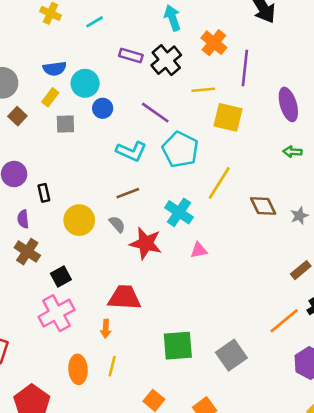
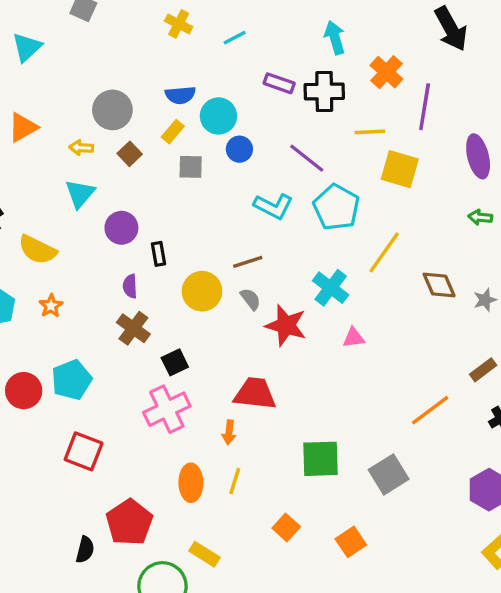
black cross: (166, 60) -> (324, 91), turned 36
brown line: (128, 193) -> (248, 262), moved
orange line: (284, 321) -> (430, 410), moved

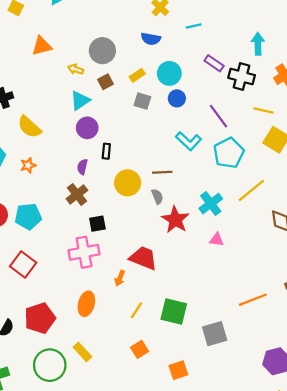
blue semicircle: (180, 95) -> (151, 39), moved
cyan triangle: (80, 194) -> (80, 101), moved
yellow line: (235, 481) -> (136, 310), moved

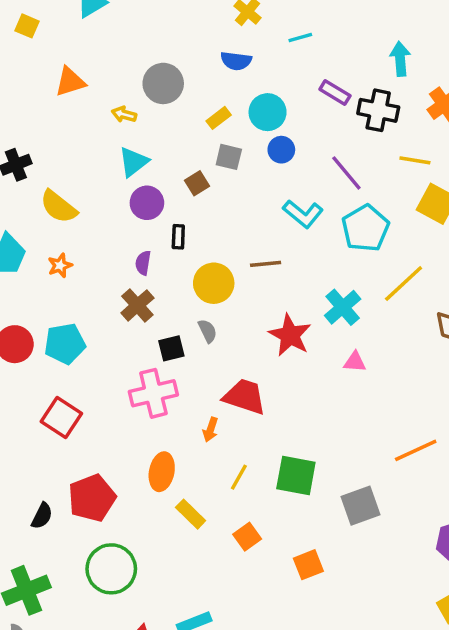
brown square: (106, 82) -> (197, 183), moved
gray semicircle: (157, 196) -> (208, 331), moved
yellow rectangle: (82, 352) -> (191, 514), moved

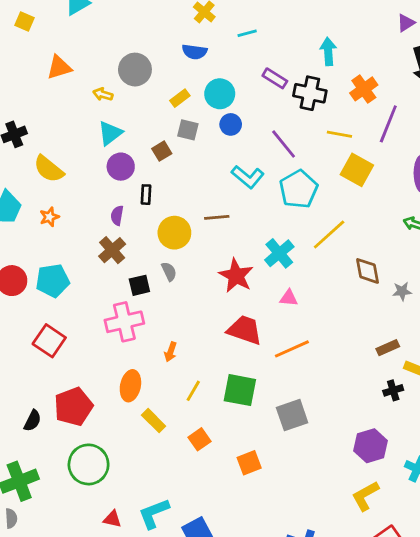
red trapezoid: (245, 397) -> (245, 330), moved
orange line: (416, 450) -> (292, 349), moved

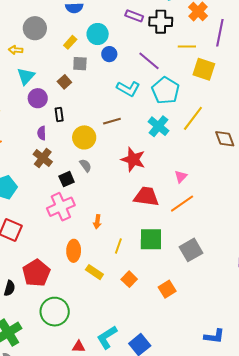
cyan cross: (279, 253) -> (158, 126), moved
pink triangle: (289, 298) -> (181, 177), moved, turned -40

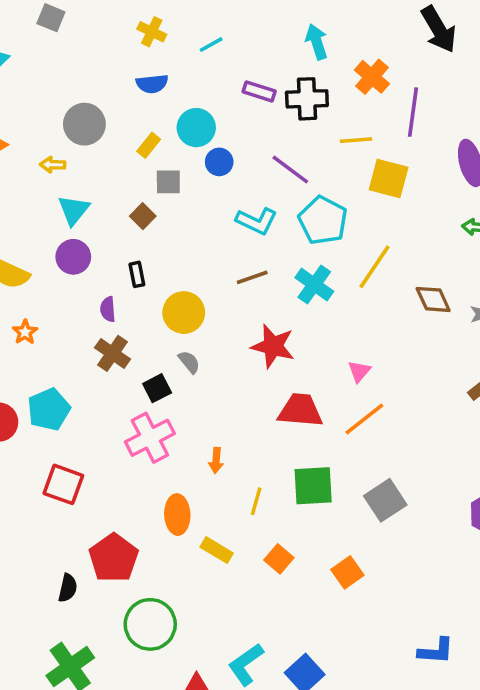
purple circle: (38, 98) -> (73, 257), moved
brown line: (112, 121) -> (252, 277), moved

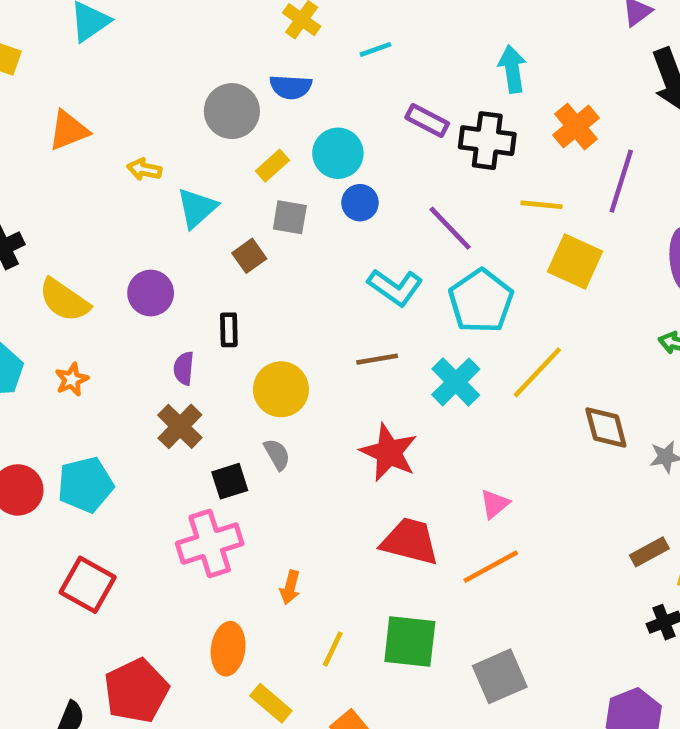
gray circle: (84, 124) -> (232, 111), moved
cyan triangle: (74, 210) -> (197, 208), moved

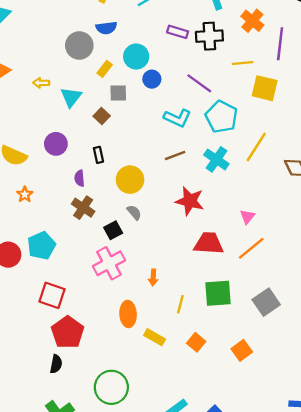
red pentagon: (136, 691) -> (68, 332), moved

